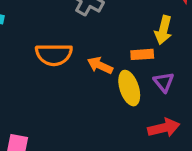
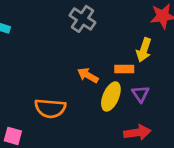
orange semicircle: (54, 55) -> (50, 108), moved
yellow ellipse: (129, 88) -> (111, 96), turned 36

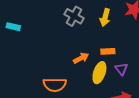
yellow arrow: (144, 50) -> (105, 17), moved
orange arrow: (88, 75) -> (81, 58), turned 126

